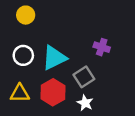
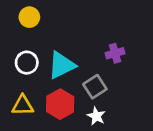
purple cross: (102, 47) -> (115, 53), turned -35

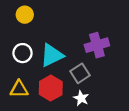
purple cross: (115, 53) -> (97, 45), size x1.5

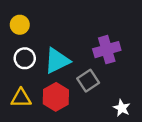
yellow circle: (25, 15) -> (20, 25), moved
white star: (81, 98) -> (122, 108), moved

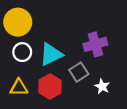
yellow circle: (20, 25) -> (18, 22), size x1.6
white star: (122, 108) -> (102, 86), moved

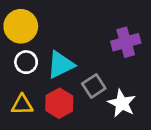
purple cross: (95, 44) -> (126, 42), moved
white star: (102, 86) -> (122, 103), size x1.5

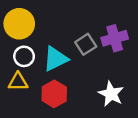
gray square: (94, 86) -> (86, 44), moved
yellow triangle: (22, 105) -> (18, 82), moved

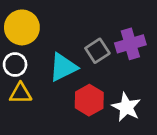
white circle: (24, 56) -> (15, 65), moved
red hexagon: (54, 94) -> (89, 100), moved

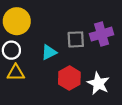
gray square: (97, 51) -> (76, 39), turned 30
cyan triangle: (63, 67) -> (49, 52), size x0.7

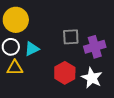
purple cross: (102, 34) -> (95, 47), moved
cyan triangle: (49, 52) -> (32, 49), moved

